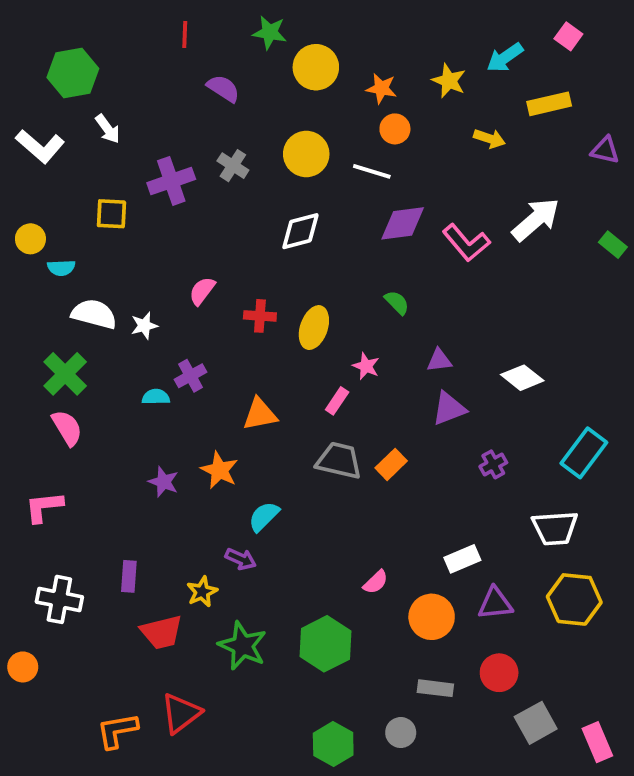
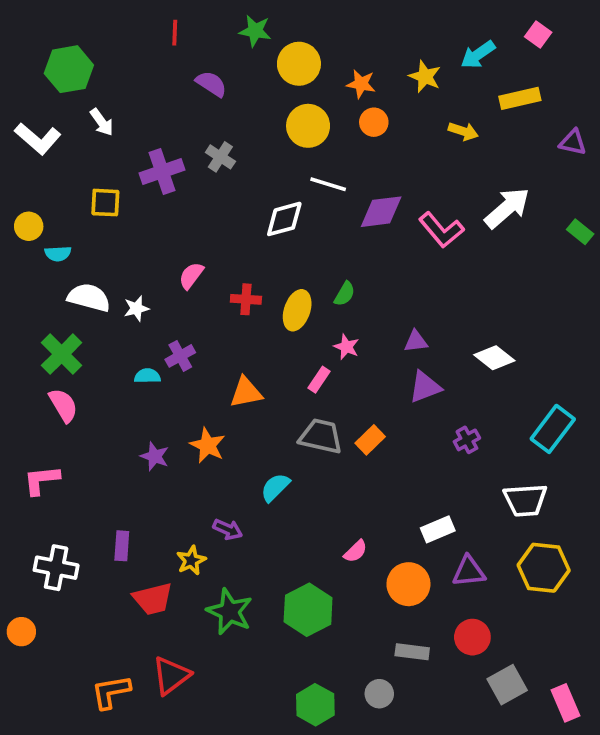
yellow circle: (306, 154) -> (308, 126), moved
white line: (372, 171) -> (328, 184), moved
green semicircle: (397, 302) -> (345, 294), moved, turned 75
cyan semicircle: (264, 517) -> (275, 487), moved

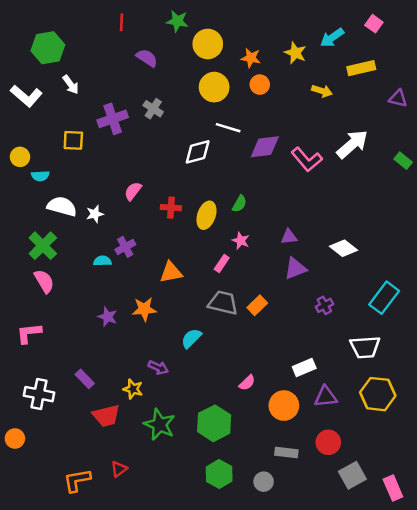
orange star: (208, 445) -> (144, 309), turned -30
purple rectangle: (122, 546) -> (85, 379), turned -48
yellow star: (191, 560) -> (133, 389), turned -30
red triangle: (171, 675) -> (119, 469), size x0.6
green hexagon: (315, 705) -> (219, 474), moved

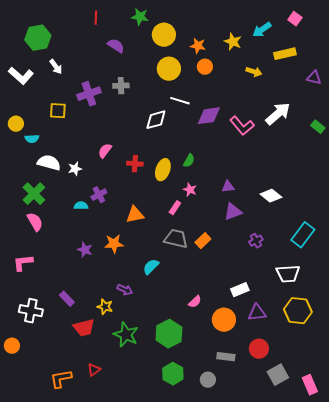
gray cross: (153, 109) -> (121, 86), turned -35

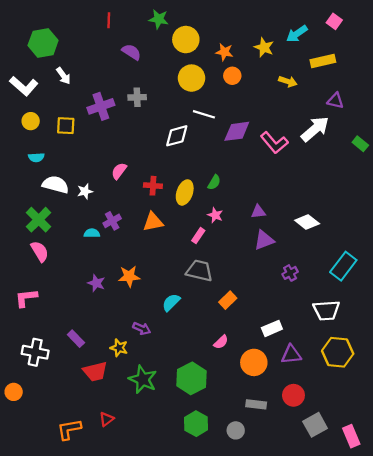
purple triangle: (314, 78) -> (335, 101), moved
yellow circle: (16, 124) -> (31, 121), moved
orange triangle: (135, 215) -> (153, 222), moved
orange rectangle: (203, 241) -> (228, 300), moved

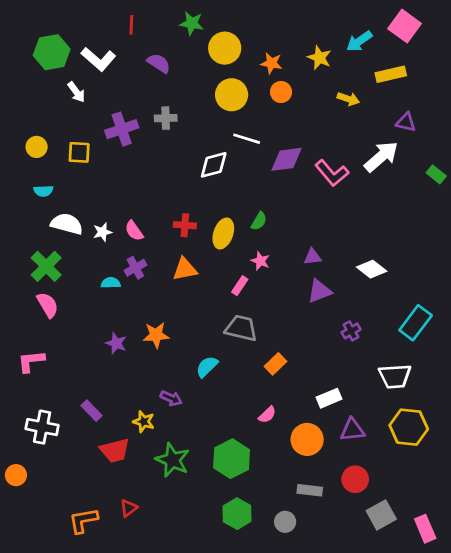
pink square: (334, 21) -> (405, 26), size x1.6
white L-shape: (24, 86) -> (98, 59), moved
pink semicircle: (119, 171) -> (134, 231), moved, turned -72

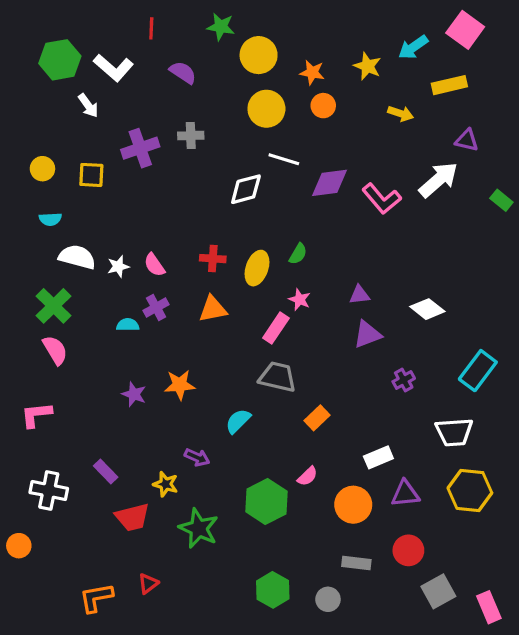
pink rectangle: (240, 286) -> (276, 328), size x1.4
green hexagon: (232, 459) -> (266, 502), moved

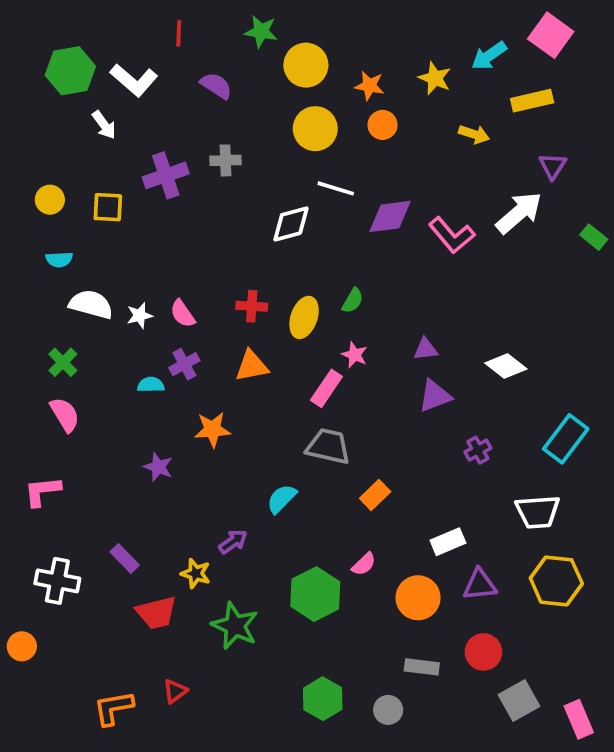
purple triangle: (467, 140) -> (553, 166), turned 50
green cross: (54, 306) -> (63, 362), size x0.7
orange star: (180, 385) -> (212, 430), moved
purple arrow: (197, 457) -> (233, 542), turned -60

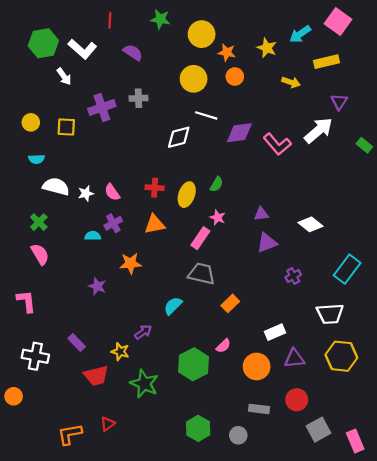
yellow circle: (306, 65) -> (202, 34), moved
pink L-shape: (42, 491) -> (26, 301), turned 90

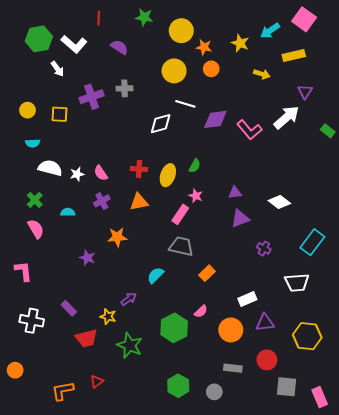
cyan semicircle: (93, 236) -> (68, 212), moved
purple cross: (293, 276) -> (264, 248), turned -32
yellow hexagon: (341, 356) -> (307, 336), moved
orange circle: (14, 396) -> (15, 370), moved
gray square: (318, 430) -> (287, 387), turned 35

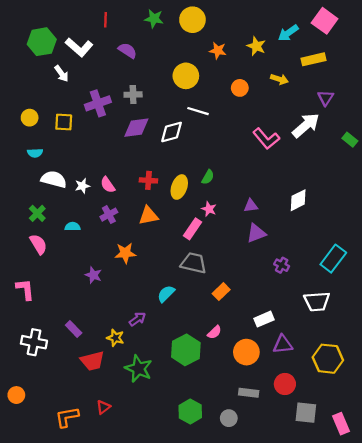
yellow circle: (181, 31) -> (192, 20), moved
orange circle: (211, 69) -> (240, 88), moved
purple diamond: (215, 119) -> (136, 128), moved
white diamond: (279, 202) -> (298, 200), moved, turned -65

